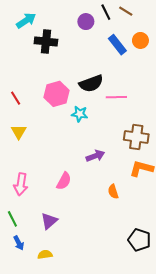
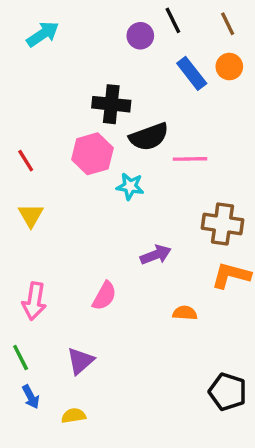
brown line: (126, 11) -> (228, 24), moved, turned 32
black cross: (46, 42) -> (111, 104), moved
orange semicircle: (113, 192) -> (185, 313), turned 112

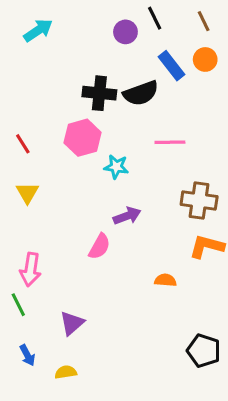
black semicircle: (149, 137) -> (141, 93), moved
purple arrow: (156, 255) -> (127, 216), moved
pink semicircle: (104, 296) -> (99, 246), moved
green line: (21, 357) -> (18, 305), moved

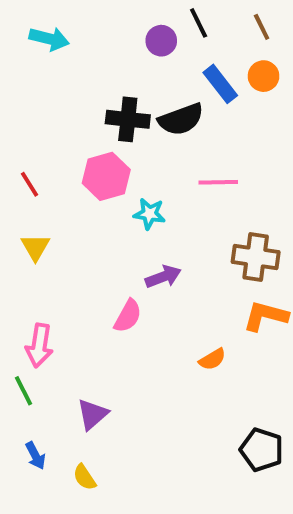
cyan arrow: (38, 30) -> (49, 39), turned 48
orange semicircle: (165, 280) -> (212, 359), turned 145
yellow semicircle: (66, 372) -> (85, 477), turned -115

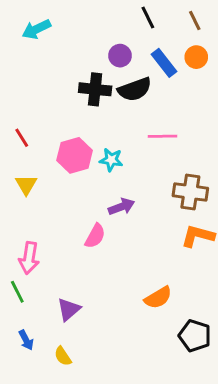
cyan arrow: (49, 39) -> (36, 29), turned 140
purple circle: (161, 41) -> (120, 56), moved
pink hexagon: (106, 176) -> (75, 155), moved
orange semicircle: (212, 359) -> (158, 298), moved, size x1.4

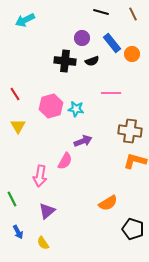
black line: (148, 17) -> (101, 12), turned -49
orange circle: (196, 57) -> (132, 54), moved
black semicircle: (135, 89) -> (92, 61), size x0.6
pink arrow: (29, 258) -> (40, 176), moved

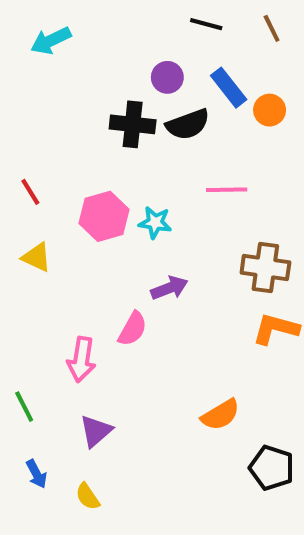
black semicircle: (92, 61) -> (188, 124), size x1.5
yellow triangle: (18, 126) -> (36, 257), turned -35

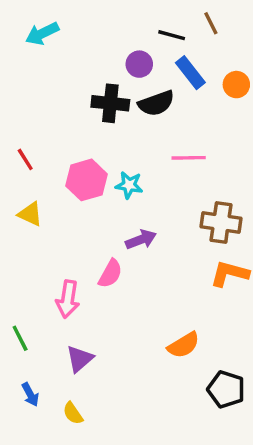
black line: (206, 24) -> (172, 35), moved
brown line: (272, 28) -> (211, 23), moved
orange circle: (270, 110) -> (236, 85), moved

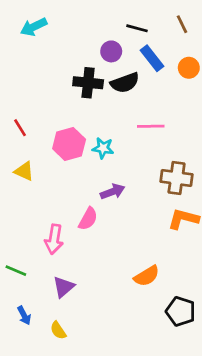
brown line: (211, 23) -> (182, 24), moved
green line: (20, 338) -> (16, 271), turned -40

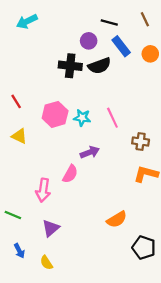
pink line: (151, 126) -> (112, 118), moved, turned 66
brown cross: (177, 178) -> (141, 142), size x0.7

